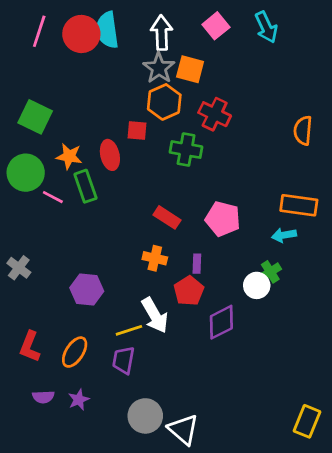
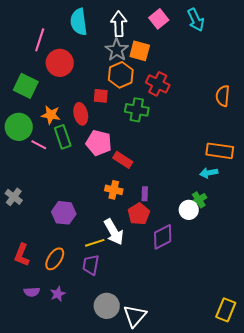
pink line: (39, 31) -> (40, 40), moved
red circle: (81, 34) -> (60, 63), moved
pink pentagon: (223, 219) -> (99, 143), moved
white triangle: (183, 430) -> (135, 316), turned 30

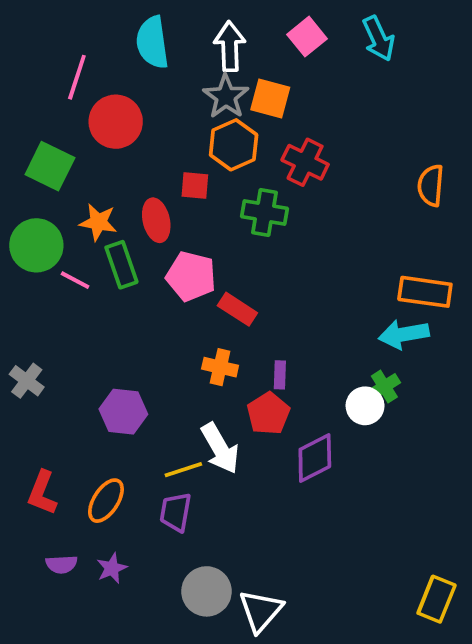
cyan arrow: (209, 173) -> (404, 334), size x1.4

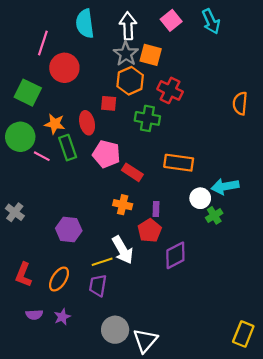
orange rectangle: (425, 292) -> (179, 163), moved
white circle: (365, 406) -> (200, 198), moved

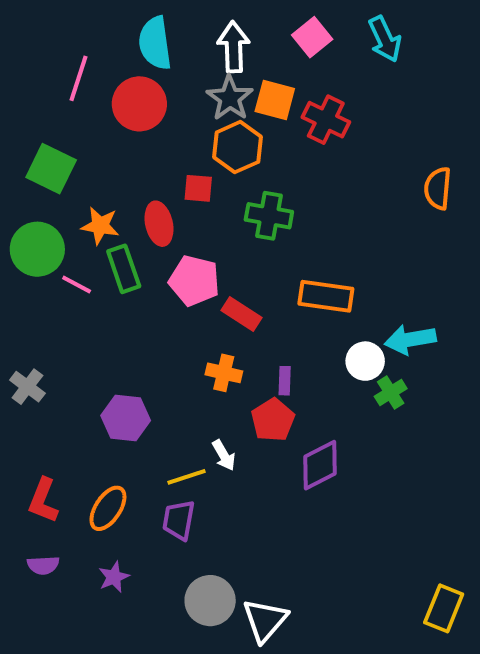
red circle: (64, 68) -> (139, 104), moved
red cross: (170, 90) -> (326, 120), moved
white arrow: (123, 250) -> (224, 455), size x0.6
purple semicircle: (34, 315) -> (43, 565), moved

